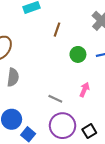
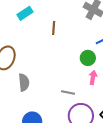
green circle: (78, 54) -> (88, 58), moved

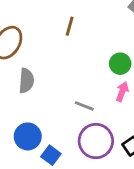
brown line: (54, 28) -> (70, 26), moved

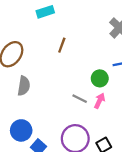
gray line: (84, 106) -> (80, 99), moved

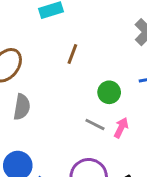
green circle: (100, 78) -> (109, 92), moved

